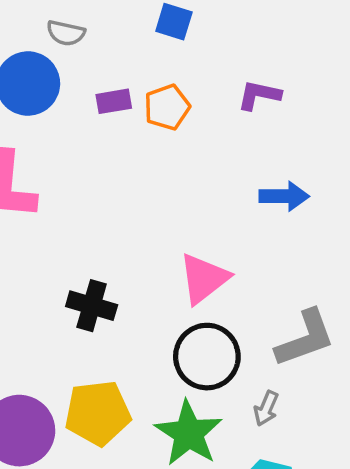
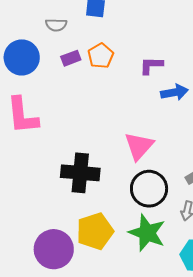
gray semicircle: (66, 33) -> (56, 25), moved
purple L-shape: (259, 95) -> (151, 65), moved
black cross: (92, 306) -> (80, 173), size x1.4

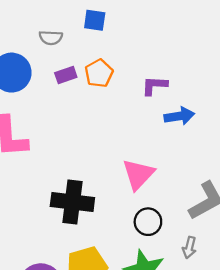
black circle: (149, 189) -> (148, 222), size x0.7

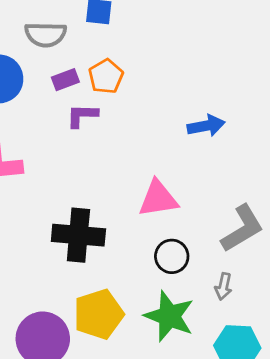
gray semicircle: (51, 38) -> (46, 35), size x1.4
purple L-shape: (154, 86) -> (82, 116), moved
pink triangle: (138, 174) -> (158, 199), turned 40

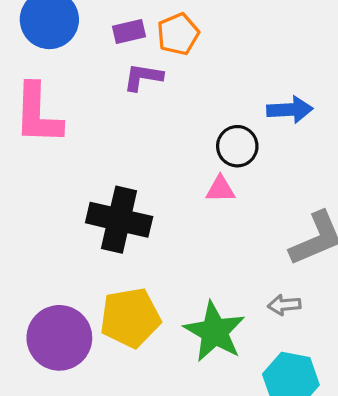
pink triangle: (158, 199) -> (220, 189), size x0.6
black circle: (172, 256) -> (237, 146), moved
gray arrow: (223, 286) -> (284, 305), turned 65

